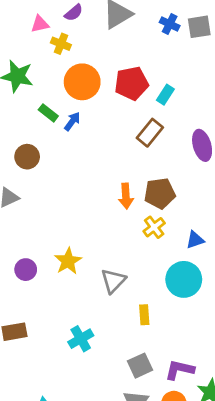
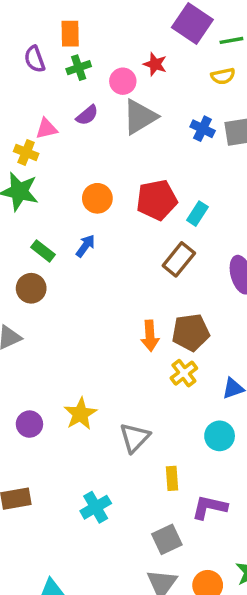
yellow cross: (61, 44) -> (26, 152), moved
orange circle: (82, 82) -> (97, 198), size x0.7
green rectangle: (48, 113) -> (43, 251), moved
cyan circle: (184, 279) -> (220, 436), size x0.7
purple L-shape: (180, 370) -> (209, 507), moved

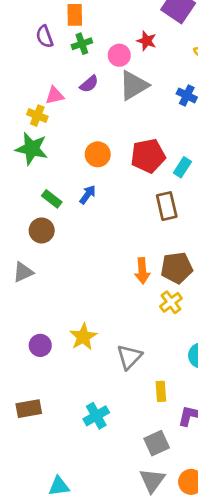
brown rectangle: (179, 259) -> (167, 206), turned -52

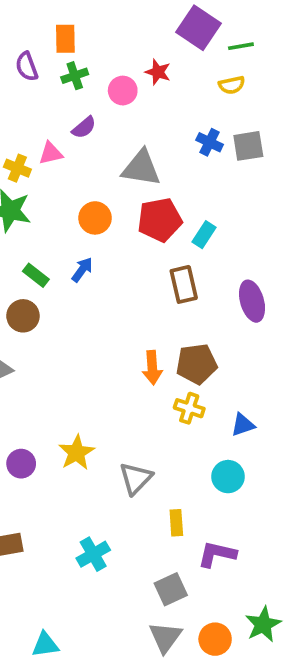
gray triangle: (134, 85) -> (141, 168), moved, turned 40
pink triangle: (55, 95) -> (51, 153), moved
yellow cross: (171, 302) -> (189, 408), turned -35

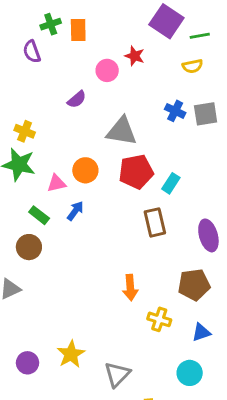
orange rectangle: (65, 39) -> (78, 30), moved
green cross: (75, 76) -> (51, 24), moved
pink triangle: (51, 153) -> (56, 183), moved
brown pentagon: (197, 364) -> (194, 285), moved

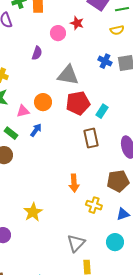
purple semicircle: (77, 99) -> (37, 53), turned -32
yellow star: (71, 354) -> (33, 212), moved
gray triangle: (117, 374) -> (76, 243), moved

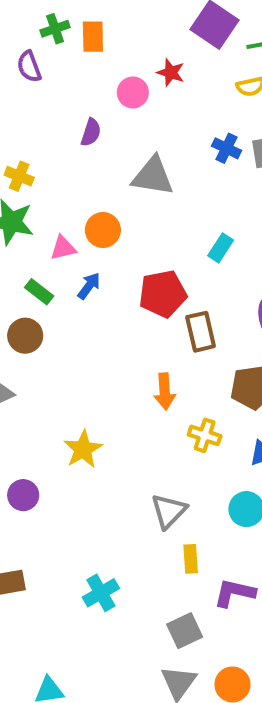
red pentagon: (78, 103) -> (163, 294), moved
brown rectangle: (91, 138) -> (201, 332), moved

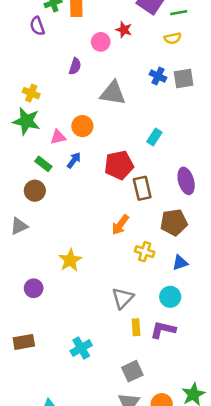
orange arrow: (165, 391) -> (120, 225), turned 40
purple L-shape: (234, 593) -> (163, 330), moved

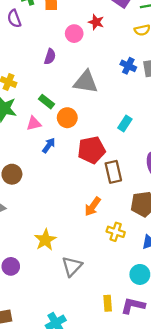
orange circle: (82, 126) -> (67, 118), moved
green rectangle: (43, 164) -> (47, 102), moved
gray triangle: (123, 298) -> (72, 266), moved

